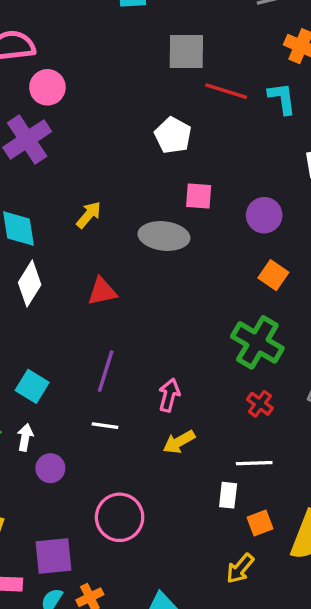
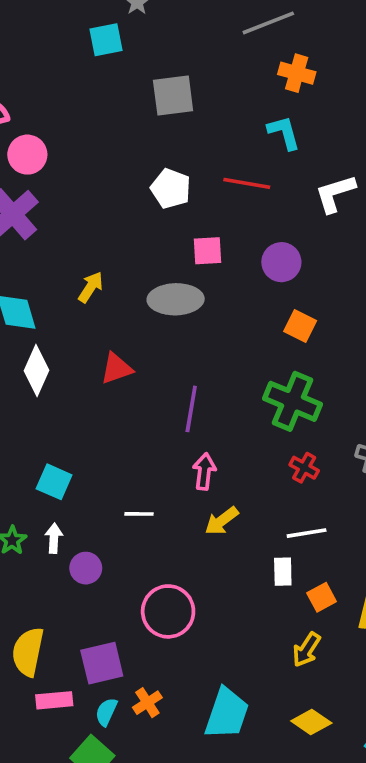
red line: (226, 91) -> (247, 183), moved
purple line: (106, 371) -> (191, 409), moved

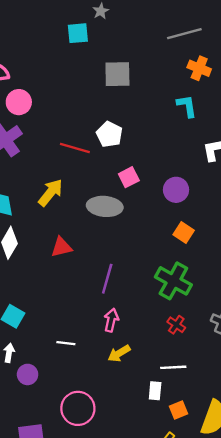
red line: (247, 183) -> (75, 148), moved
pink square: (207, 251) -> (129, 177), turned -30
yellow arrow: (91, 287) -> (51, 193), size x1.4

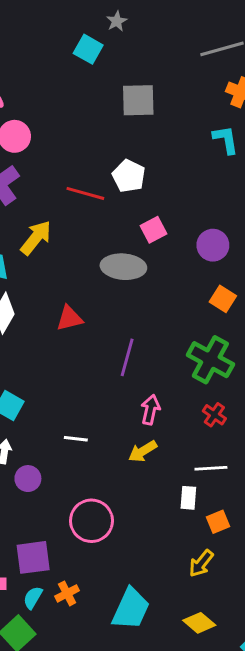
cyan square: (78, 33) -> (88, 49), turned 35
yellow arrow: (51, 193) -> (36, 238), moved
pink arrow: (111, 320) -> (150, 410), moved

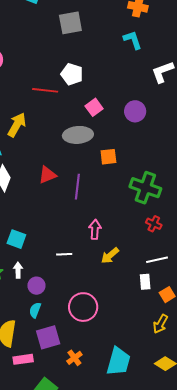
orange square: (223, 299) -> (108, 157), moved, turned -30
purple line: (127, 357) -> (77, 187), moved
pink arrow: (150, 410) -> (95, 229), moved
cyan semicircle: (33, 598) -> (35, 310), moved

